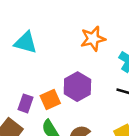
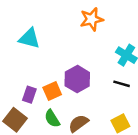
orange star: (93, 39) -> (92, 19), moved

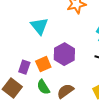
cyan triangle: (29, 38) -> (39, 26), moved, turned 36

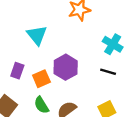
purple rectangle: (24, 67) -> (17, 71), moved

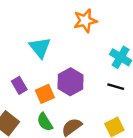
purple rectangle: (17, 71) -> (19, 85), turned -49

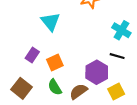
purple hexagon: (70, 82) -> (97, 72), moved
purple rectangle: (19, 85) -> (32, 55), turned 64

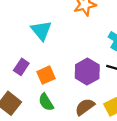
purple hexagon: (97, 72) -> (87, 72), moved
brown semicircle: (78, 92) -> (85, 107), moved

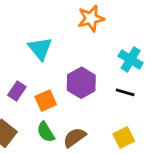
purple hexagon: (87, 72) -> (81, 83), moved
brown semicircle: (85, 107) -> (74, 138), moved

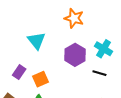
orange star: (91, 18) -> (74, 18), turned 30
purple hexagon: (81, 83) -> (75, 55), moved

